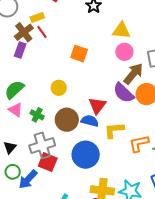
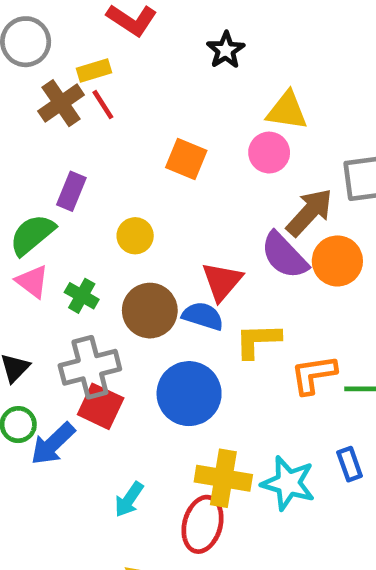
purple rectangle: (20, 50) -> (71, 191), moved
pink circle: (124, 52) -> (269, 153), moved

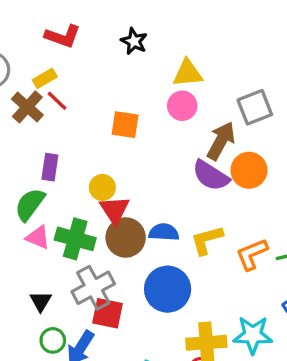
red triangle: (222, 281) -> (115, 210), moved
green cross: (82, 296) -> (75, 239), size x1.6

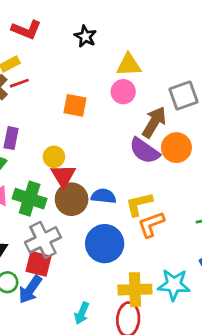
red line: (57, 101) -> (19, 83), turned -66
orange L-shape: (252, 254) -> (151, 224), moved
red square: (107, 313) -> (39, 264), moved

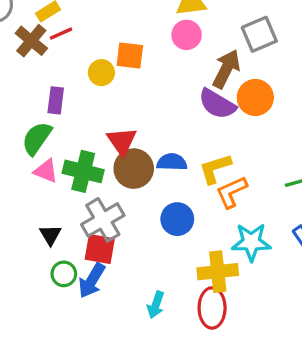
yellow circle: (54, 157) -> (101, 73), moved
blue circle: (105, 244) -> (177, 219), size x0.7
cyan star: (174, 285) -> (251, 242), moved

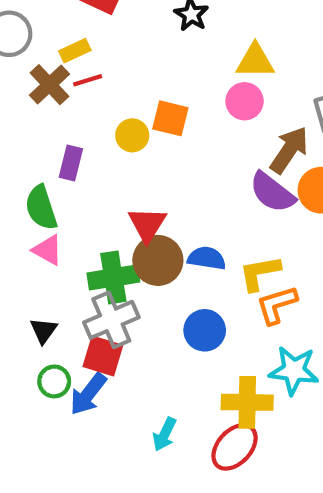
green semicircle: (37, 138) -> (41, 208), turned -60
green cross: (83, 171) -> (113, 277), moved, turned -30
red ellipse: (212, 308) -> (235, 447), turned 36

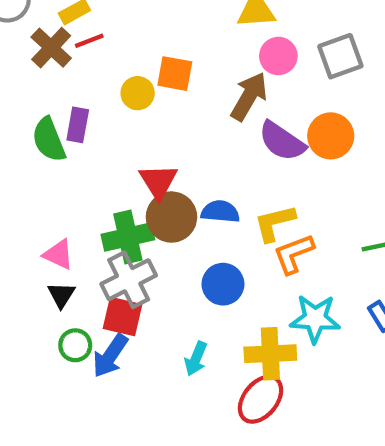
pink circle: (245, 101) -> (278, 56), moved
brown arrow: (289, 150) -> (249, 96), moved
green semicircle: (41, 208) -> (49, 140), moved
pink triangle: (48, 250) -> (59, 254), moved
cyan arrow: (165, 434) -> (196, 359), moved

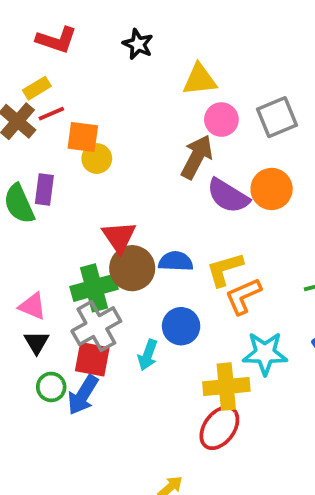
orange square: (175, 74) -> (83, 137), moved
cyan arrow: (196, 359) -> (148, 355), moved

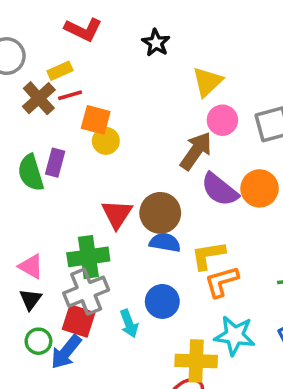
yellow triangle: (200, 80) -> (207, 82), turned -44
brown circle: (132, 268) -> (160, 213), moved
cyan arrow: (148, 355) -> (129, 323), turned -48

